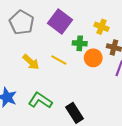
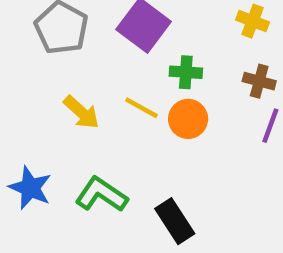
yellow cross: (101, 27) -> (253, 21), moved
orange circle: (93, 58) -> (188, 119), moved

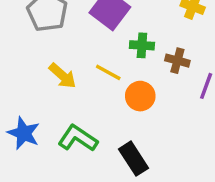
brown cross: (259, 81) -> (177, 61), moved
orange circle: (188, 119) -> (140, 96), moved

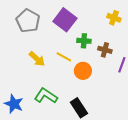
blue star: (24, 133) -> (14, 104), moved

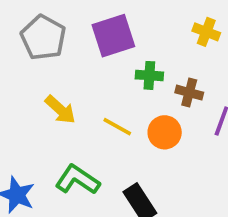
purple square: (65, 20) -> (113, 36), turned 35
yellow line: (64, 57) -> (117, 127), moved
orange circle: (83, 71) -> (165, 132), moved

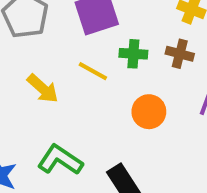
brown cross: (189, 93) -> (180, 54), moved
yellow line: (117, 127) -> (93, 71), moved

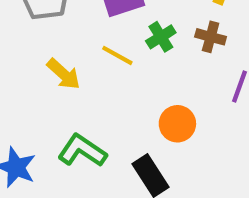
green cross: (133, 54) -> (161, 37), turned -36
orange circle: (149, 112) -> (177, 124), moved

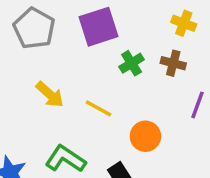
yellow line: (117, 55) -> (98, 108), moved

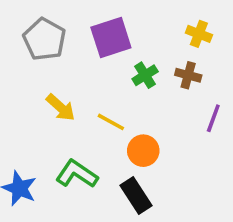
orange circle: (145, 136) -> (143, 151), moved

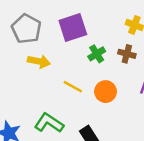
yellow arrow: (61, 108) -> (39, 61), moved, turned -30
orange circle: (143, 151) -> (106, 92), moved

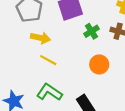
yellow line: (73, 87) -> (48, 60), moved

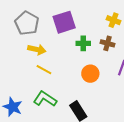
green cross: (91, 31) -> (83, 43), turned 32

